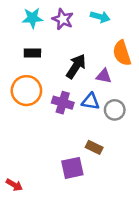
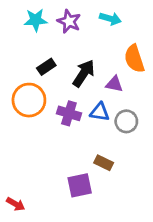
black rectangle: (32, 53) -> (46, 67), moved, turned -35

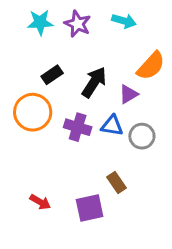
orange semicircle: (134, 59) -> (151, 66), turned -120
purple triangle: (114, 84) -> (128, 94), turned -42
brown rectangle: (104, 163) -> (116, 183), turned 30
red arrow: (16, 204) -> (40, 202), moved

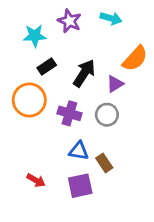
cyan star: (40, 22) -> (35, 36), moved
blue triangle: (112, 126) -> (79, 151), moved
gray circle: (142, 136) -> (107, 115), moved

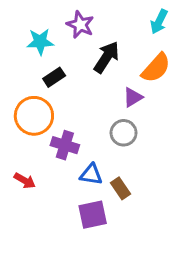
cyan arrow: (111, 18) -> (159, 22), moved, turned 100
black arrow: (84, 73) -> (107, 57), moved
purple cross: (69, 113) -> (65, 145), moved
red arrow: (36, 180) -> (25, 181), moved

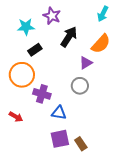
brown rectangle: (120, 188) -> (81, 144), moved

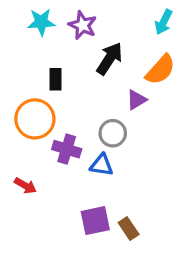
cyan star: (26, 27) -> (41, 22), moved
black rectangle: (35, 50) -> (56, 79), turned -56
gray circle: (80, 86) -> (113, 133), moved
blue triangle: (59, 113) -> (102, 165), moved

